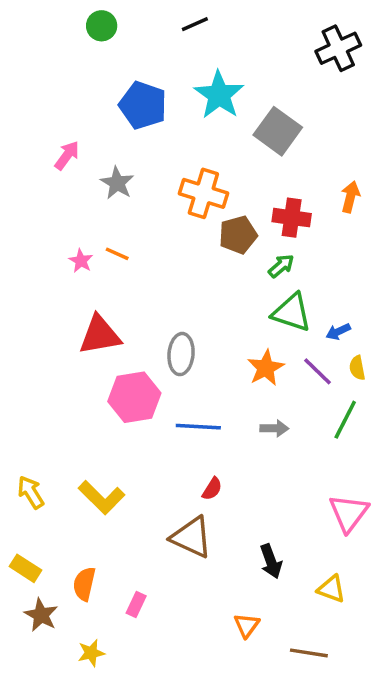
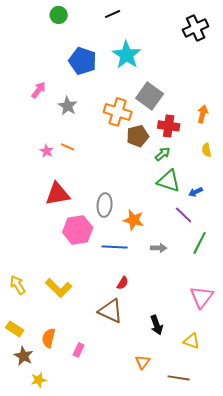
gray square: (278, 131) -> (150, 96), moved
orange star: (266, 368) -> (134, 220), moved, turned -30
yellow semicircle: (357, 368) -> (207, 150), moved
yellow star: (91, 653) -> (39, 380), moved

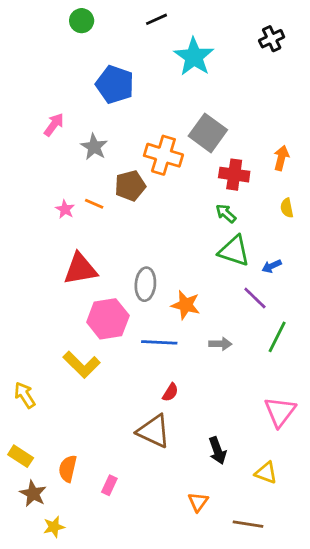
black cross: (196, 28) -> (272, 39), size x0.7
cyan star: (127, 55) -> (194, 57), moved
brown pentagon: (138, 136) -> (130, 186), moved
green arrow: (163, 154) -> (226, 213), turned -98
yellow L-shape: (59, 288) -> (82, 365), moved

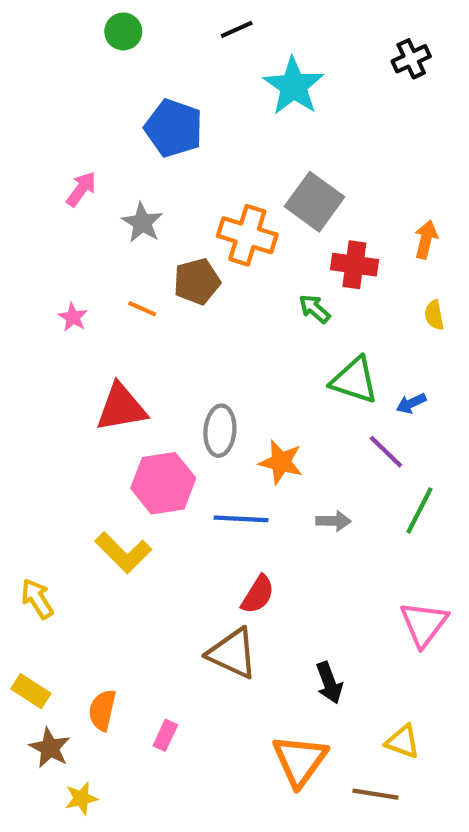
pink star: (65, 209) -> (73, 317), moved
green arrow: (226, 213) -> (314, 309), moved
red semicircle: (170, 392) -> (258, 595), size x1.4
yellow triangle: (266, 473) -> (403, 742), moved
orange triangle: (198, 502) -> (300, 761), size x1.8

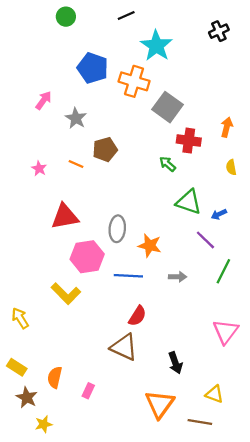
orange cross: (247, 235) -> (134, 81), moved

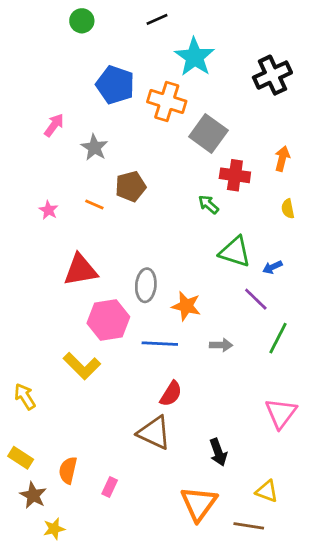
black cross: (219, 31) -> (272, 75), moved, size x1.5

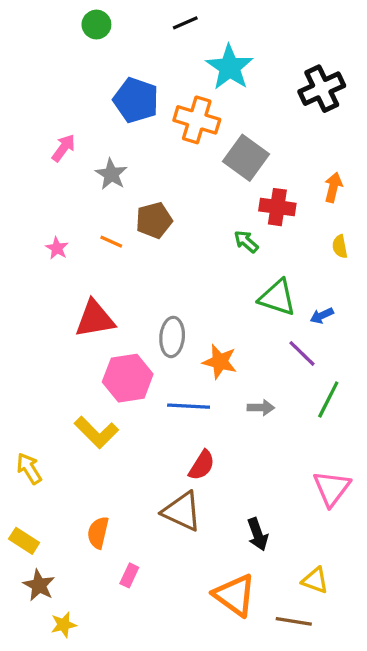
orange semicircle: (68, 470) -> (98, 533), moved
orange triangle: (199, 504) -> (235, 595), turned -30

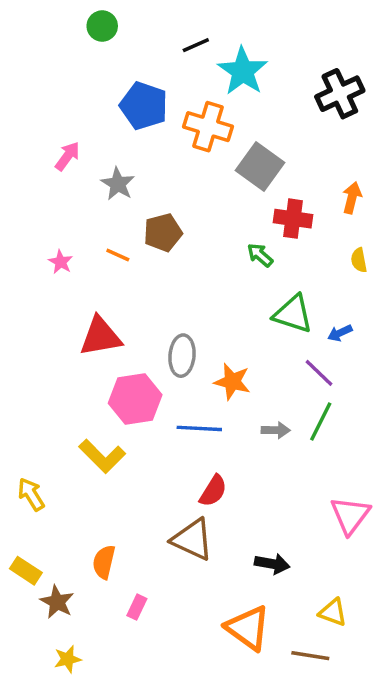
black line: (185, 23) -> (196, 45), moved
green line: (328, 399) -> (321, 422), moved
black arrow: (258, 534) -> (272, 564), turned -60
brown star: (39, 585) -> (57, 602), moved

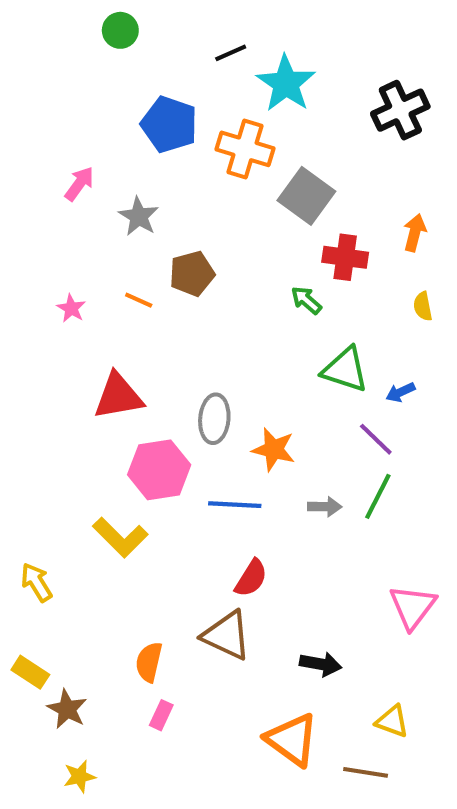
orange semicircle: (104, 562) -> (149, 662), moved

